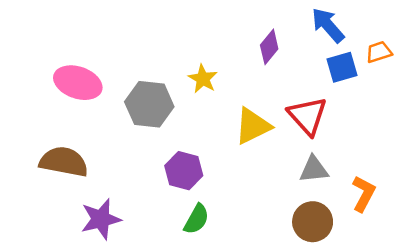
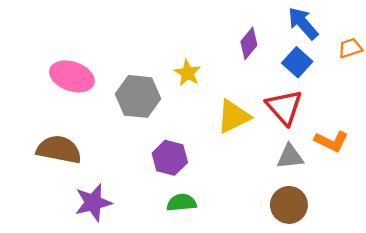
blue square: (342, 67) -> (297, 62), moved, turned -32
orange L-shape: (364, 194) -> (331, 141), moved, turned 88
green semicircle: (196, 219) -> (182, 203), turned -124

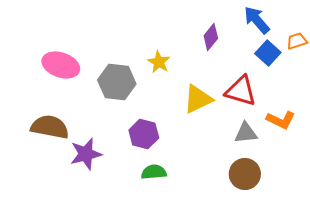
blue square: (297, 62) -> (268, 53), moved
red triangle: (284, 107) -> (241, 91), turned -32
purple star: (93, 203) -> (86, 154), moved

